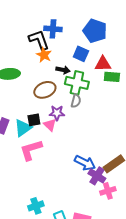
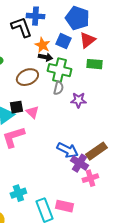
orange star: (44, 55) -> (42, 45), moved
red triangle: (103, 64) -> (87, 40), moved, turned -36
purple star: (57, 113) -> (78, 100), moved

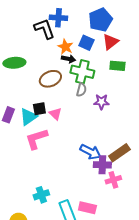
blue pentagon: (77, 18) -> (100, 20), turned 30
purple cross: (79, 163) -> (102, 165), turned -30

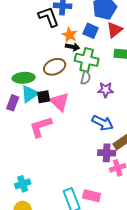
green ellipse: (14, 63) -> (24, 78), moved
pink triangle: (55, 114) -> (60, 102), size x1.5
cyan triangle: (28, 117) -> (30, 94), moved
blue arrow: (90, 152) -> (103, 123), moved
cyan cross: (41, 195) -> (23, 184), moved

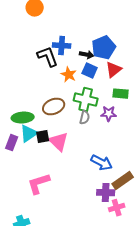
black arrow: (73, 47) -> (87, 55), moved
purple star: (106, 90) -> (109, 114), moved
pink L-shape: (41, 127) -> (39, 184), moved

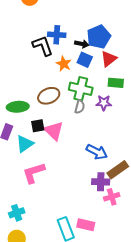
cyan triangle: (29, 134) -> (25, 144), moved

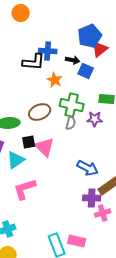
blue pentagon: (99, 37) -> (90, 36), moved
black L-shape: (43, 46) -> (34, 62), turned 115
red triangle: (109, 59) -> (100, 49), moved
blue square: (85, 60) -> (86, 71), moved

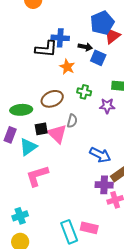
green cross: (72, 105) -> (84, 92), size x0.6
gray semicircle: (71, 123) -> (72, 121), moved

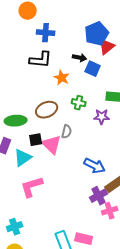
blue cross: (60, 38) -> (46, 33), moved
purple cross: (104, 185) -> (99, 196), turned -30

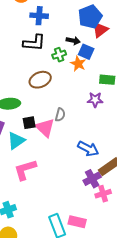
orange star: (62, 78) -> (78, 64), moved
green cross: (79, 103) -> (59, 55), moved, turned -32
brown ellipse: (47, 110) -> (40, 80), moved

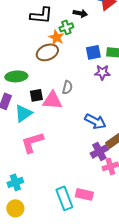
blue square: (86, 52) -> (93, 52), moved, turned -35
orange star: (78, 64) -> (56, 37), moved
pink triangle: (45, 128) -> (52, 100), turned -40

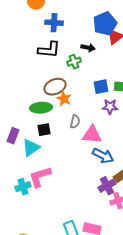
orange star: (56, 37) -> (64, 99), moved
green ellipse: (16, 76) -> (41, 108), moved
pink triangle: (52, 100) -> (92, 135), moved
cyan cross: (15, 182) -> (23, 187), moved

